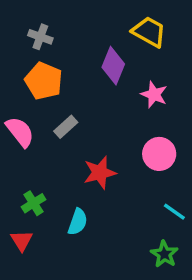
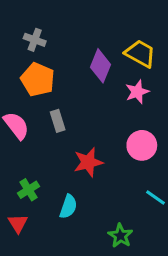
yellow trapezoid: (149, 32) -> (140, 54), moved
pink star: (154, 95) -> (137, 92), turned 30
gray rectangle: (66, 127) -> (58, 121), turned -65
green star: (164, 254) -> (120, 236), moved

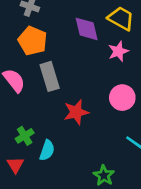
purple diamond: (100, 66) -> (87, 29), turned -36
gray rectangle: (58, 121) -> (50, 76), size x1.5
cyan semicircle: (68, 207) -> (47, 150), moved

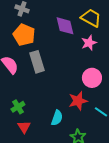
red star: (76, 112) -> (78, 101), moved
cyan semicircle: (47, 150) -> (57, 118), moved
red triangle: (15, 165) -> (24, 127), moved

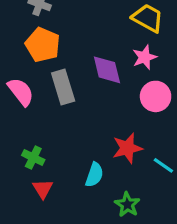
purple diamond: (65, 26) -> (107, 70), moved
pink circle: (92, 78) -> (156, 96), moved
green cross: (18, 107) -> (33, 158), turned -32

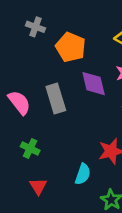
orange pentagon: (43, 45) -> (71, 47), moved
green cross: (33, 158) -> (30, 148), moved

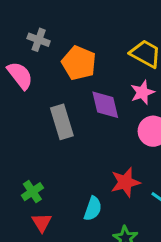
pink semicircle: (19, 103) -> (20, 75), moved
green cross: (30, 148) -> (32, 192), moved, turned 30

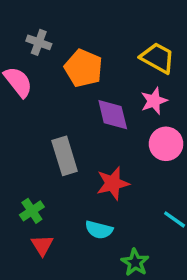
gray rectangle: (62, 122) -> (65, 156), moved
red star: (125, 182) -> (113, 183), moved
cyan semicircle: (93, 209) -> (99, 230), turned 85

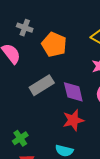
purple diamond: (113, 115) -> (73, 92), moved
gray rectangle: (65, 156) -> (42, 85), moved, turned 75

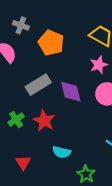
red star: (73, 120) -> (44, 121), moved, turned -30
green cross: (20, 138) -> (16, 120), moved

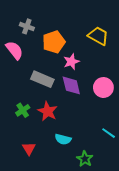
orange pentagon: (51, 43) -> (54, 42), turned 30
pink star: (99, 65) -> (71, 62), moved
gray rectangle: (38, 85) -> (42, 79), turned 55

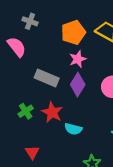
orange pentagon: (54, 42) -> (73, 32), moved
purple diamond: (71, 85) -> (78, 85), turned 45
cyan semicircle: (63, 139) -> (73, 129), moved

